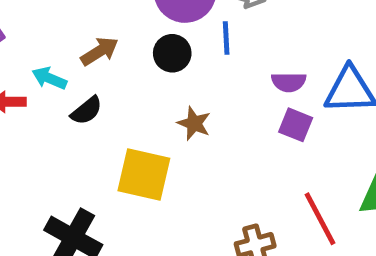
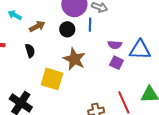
cyan arrow: (49, 78) -> (15, 15), moved
black semicircle: (86, 111) -> (30, 51), turned -72
brown star: (194, 123) -> (74, 59), size x1.6

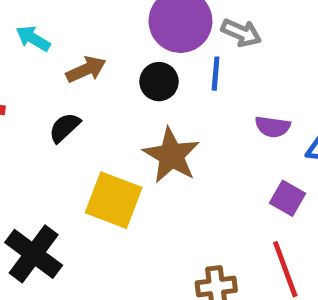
black semicircle: (30, 51) -> (65, 128), turned -120
purple square: (116, 63) -> (288, 198), moved

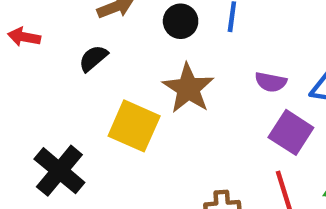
purple semicircle: (273, 127) -> (271, 82), moved
purple square: (288, 198) -> (291, 132), size x1.4

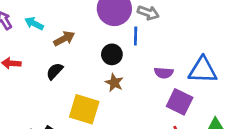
black circle: (181, 21) -> (112, 54), moved
brown star: (188, 88) -> (114, 83), size x0.6

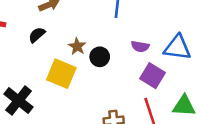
black circle: (112, 54) -> (100, 57), moved
brown star: (114, 83) -> (77, 46), moved

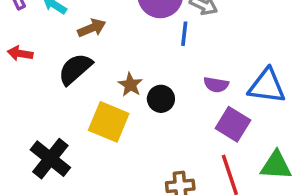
black semicircle: (37, 35) -> (75, 69), size x1.5

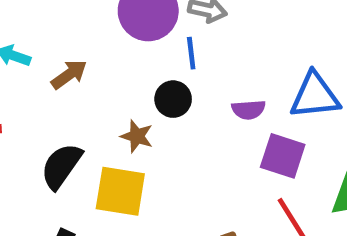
black semicircle: (75, 69) -> (61, 166), moved
black circle: (161, 99) -> (173, 99), moved

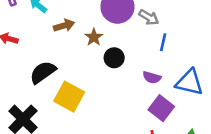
blue line: (191, 53) -> (163, 42), moved
brown star: (137, 136) -> (94, 37), moved

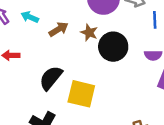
black circle: (114, 58) -> (113, 47), size x1.5

